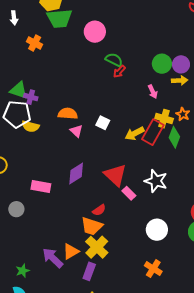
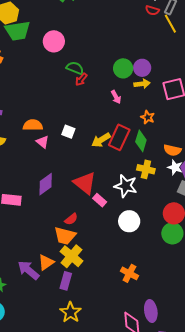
yellow cross: (164, 119) -> (146, 169), moved
white circle: (157, 230) -> (129, 221), moved

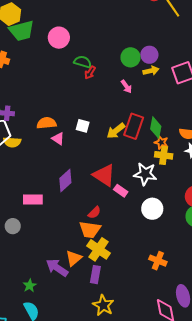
orange star: (148, 117) -> (161, 142), moved

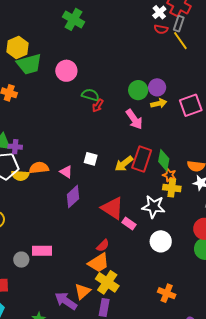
pink arrow: (126, 86) -> (134, 119), size x1.5
orange semicircle: (47, 123) -> (39, 168), moved
purple diamond: (65, 180) -> (73, 197), moved
pink rectangle: (33, 199) -> (42, 251), moved
orange trapezoid: (90, 230) -> (98, 263), turned -40

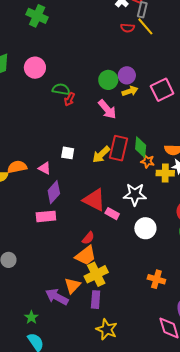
red semicircle: (161, 29) -> (127, 28), moved
yellow cross: (172, 188) -> (165, 173), moved
pink rectangle: (42, 251) -> (46, 216), moved
yellow cross: (107, 282) -> (96, 274), turned 35

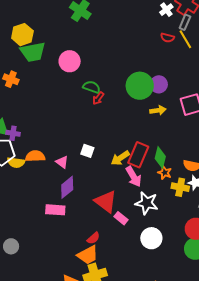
green circle: (108, 80) -> (140, 86), size x1.4
yellow arrow: (130, 91) -> (158, 110), moved
pink arrow: (107, 109) -> (134, 177), moved

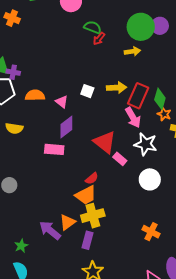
yellow arrow: (158, 110) -> (132, 51), moved
yellow arrow: (120, 158) -> (117, 88), moved, turned -150
yellow semicircle: (16, 162) -> (14, 128), moved

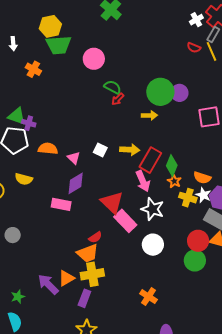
pink rectangle: (120, 159) -> (125, 221), size x1.6

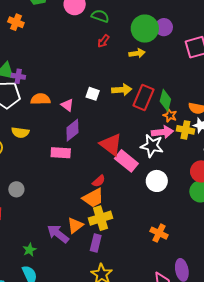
green semicircle: (113, 87) -> (100, 16), moved
pink arrow: (143, 181) -> (162, 132), moved, turned -65

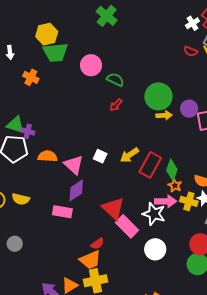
purple circle: (164, 27) -> (189, 109), moved
yellow arrow: (137, 53) -> (164, 115), moved
yellow arrow: (122, 90) -> (129, 155), turned 144
pink triangle: (67, 105) -> (74, 165), size x1.5
yellow semicircle: (20, 132) -> (21, 199), moved

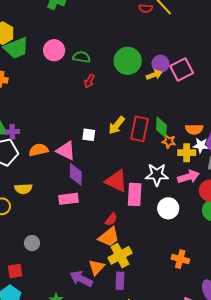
yellow arrow: (164, 115) -> (154, 75), moved
purple diamond: (76, 190) -> (76, 174), turned -40
yellow semicircle: (21, 199) -> (23, 189), moved
pink arrow: (166, 201) -> (189, 177), moved
pink rectangle: (127, 226) -> (135, 194), turned 65

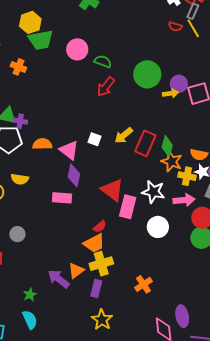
red arrow: (89, 81) -> (106, 87), size x1.5
orange star: (169, 141) -> (172, 161), size x1.5
orange cross: (180, 259) -> (143, 284), moved, turned 30

